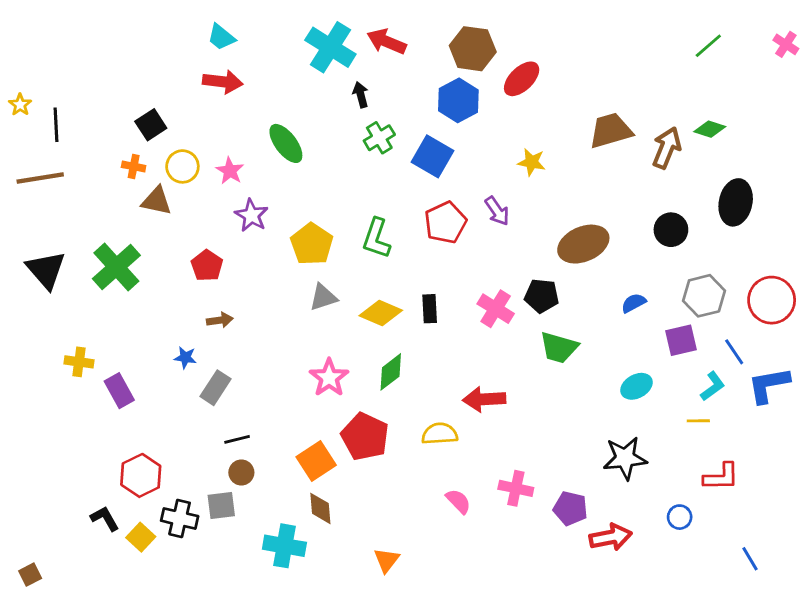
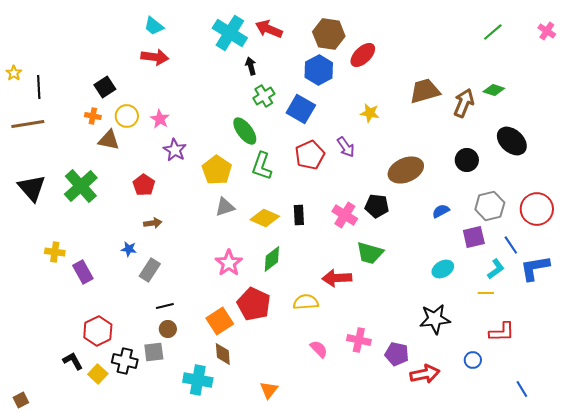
green ellipse: (286, 143) -> (245, 131), moved
black ellipse: (736, 202) -> (512, 141), turned -60
green trapezoid: (559, 348) -> (370, 253), moved

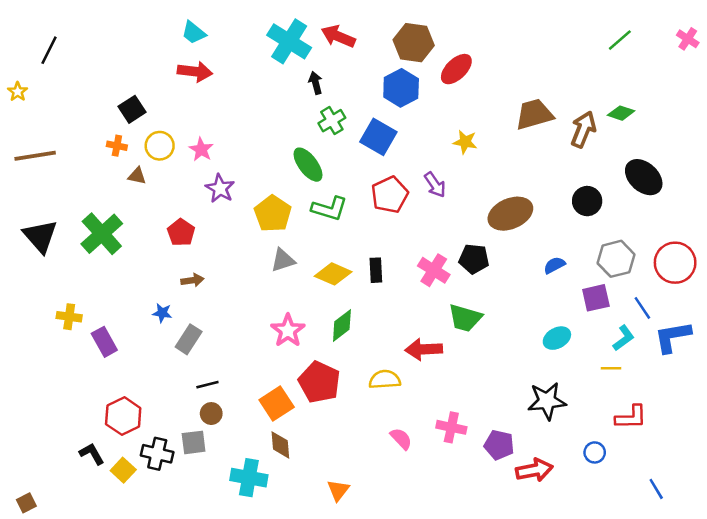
black line: (39, 87) -> (49, 50), moved, turned 30
brown triangle: (109, 140) -> (137, 176), size x0.7
green L-shape: (262, 166) -> (329, 209), turned -92

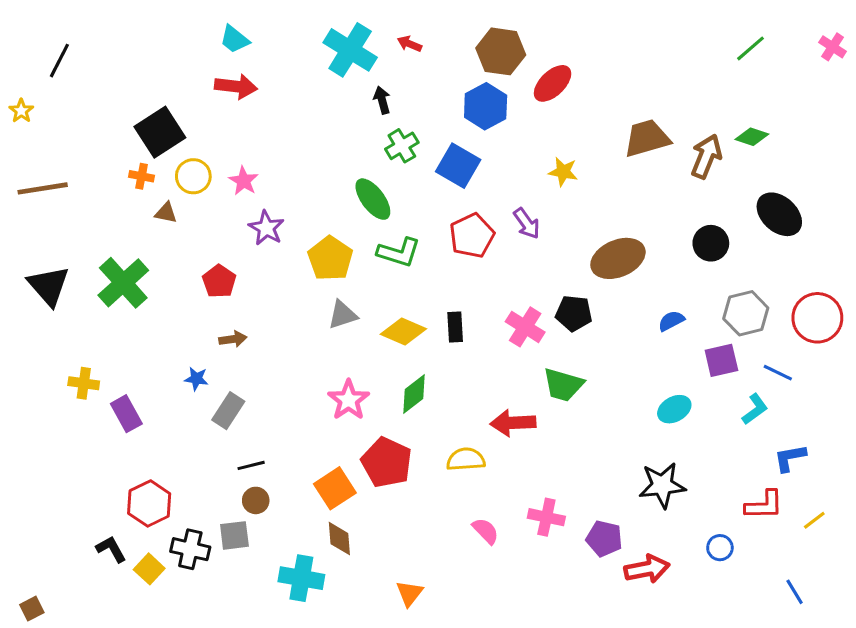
red arrow: (338, 36) -> (409, 44), size x0.6
black square: (132, 109) -> (160, 132), size x1.5
blue line: (642, 308) -> (778, 373), turned -30
blue L-shape: (673, 337) -> (790, 458), moved, size x0.7
yellow line: (611, 368) -> (814, 520), moved, turned -36

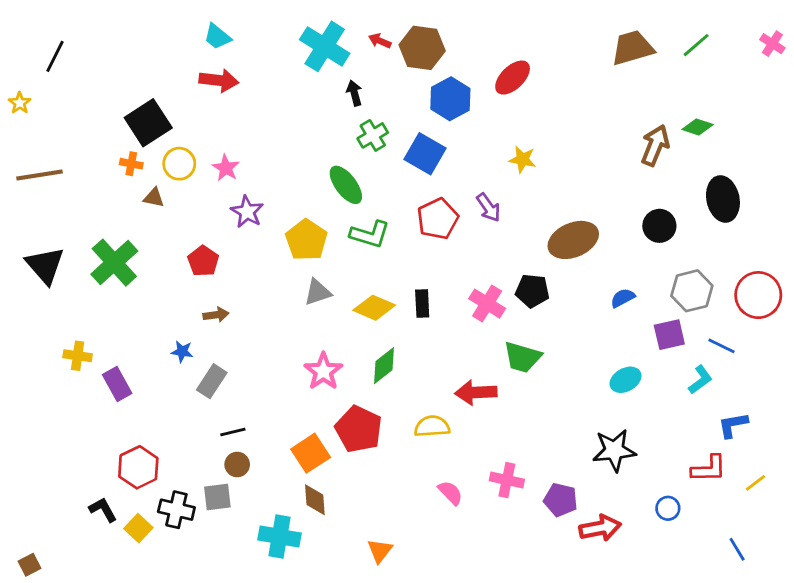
brown hexagon: (501, 51) -> (422, 48), moved
brown trapezoid: (647, 138) -> (633, 48), moved
black ellipse: (779, 214) -> (723, 199), turned 36

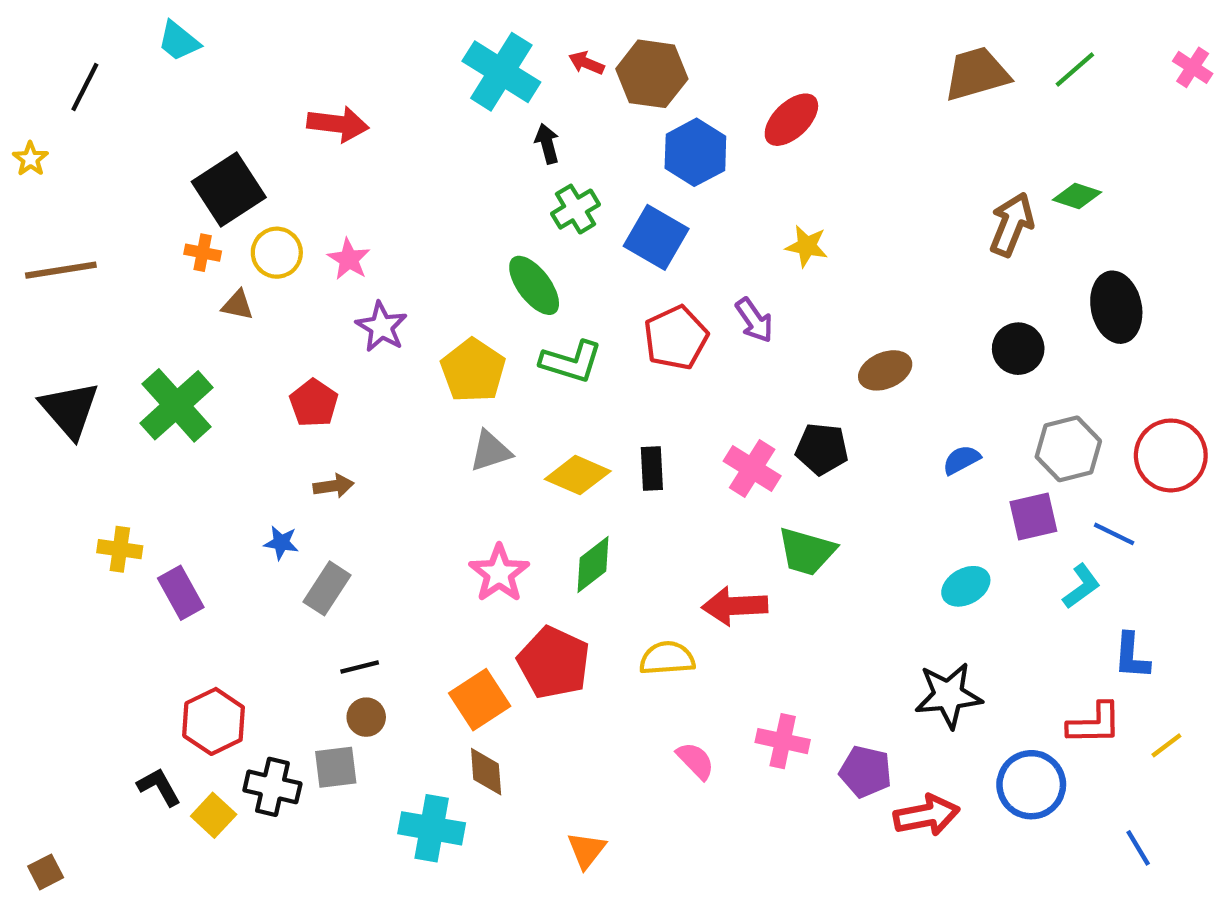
cyan trapezoid: (217, 37) -> (179, 41), moved
brown ellipse: (573, 240) -> (885, 370), size x0.7
blue L-shape: (733, 425) -> (1132, 656), turned -76
blue circle: (668, 508) -> (1031, 785), size x1.8

